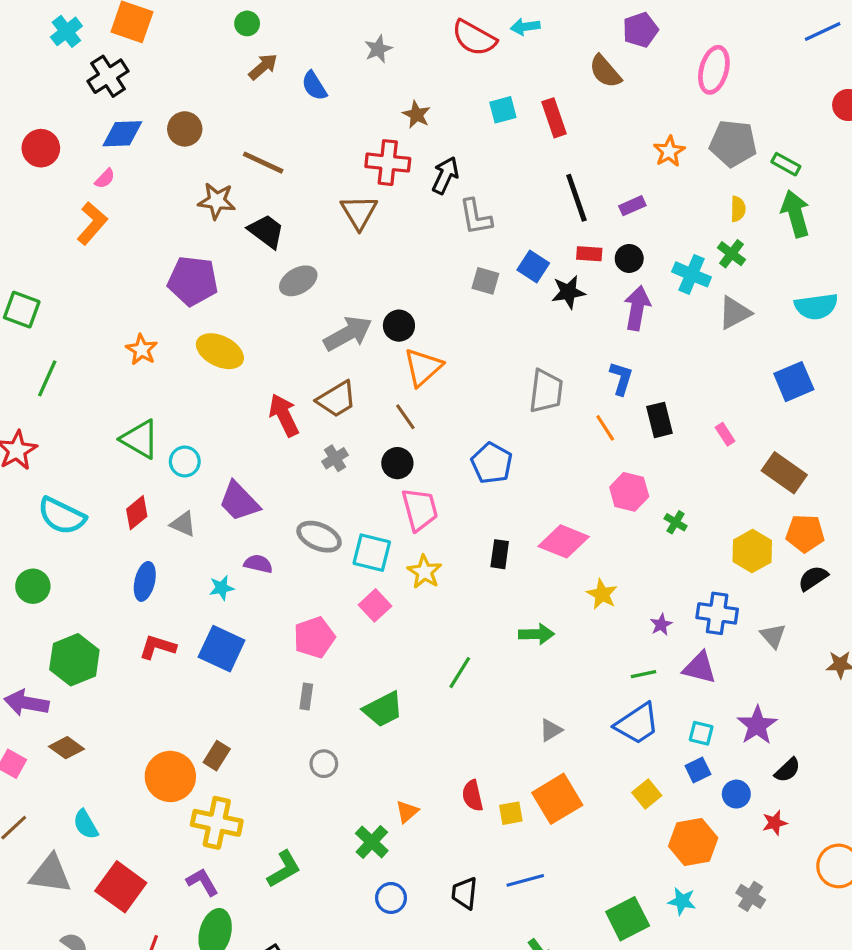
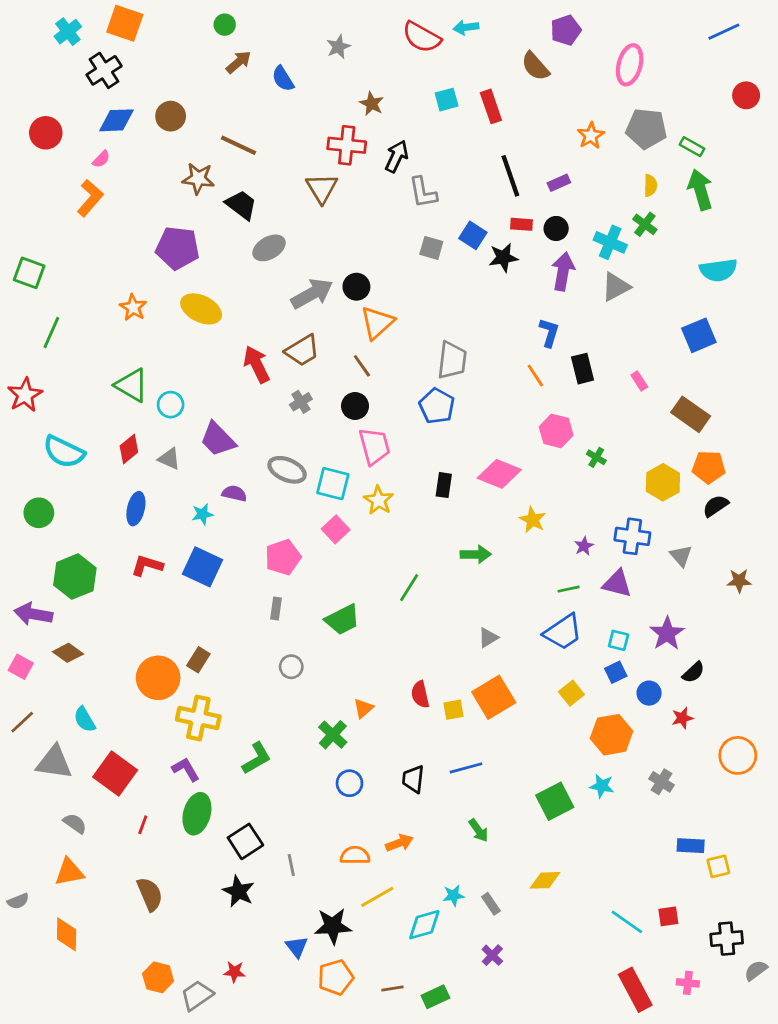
gray triangle: (735, 313) -> (616, 287), moved
gray trapezoid: (546, 391) -> (452, 360), moved

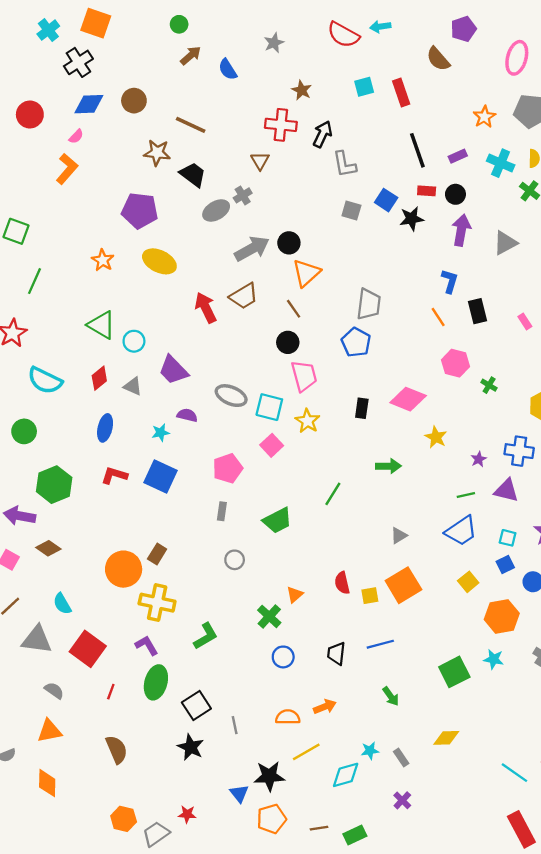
brown triangle: (322, 188) -> (260, 161), size x0.7
cyan cross: (610, 242) -> (501, 163), moved
gray cross: (301, 402) -> (243, 195), moved

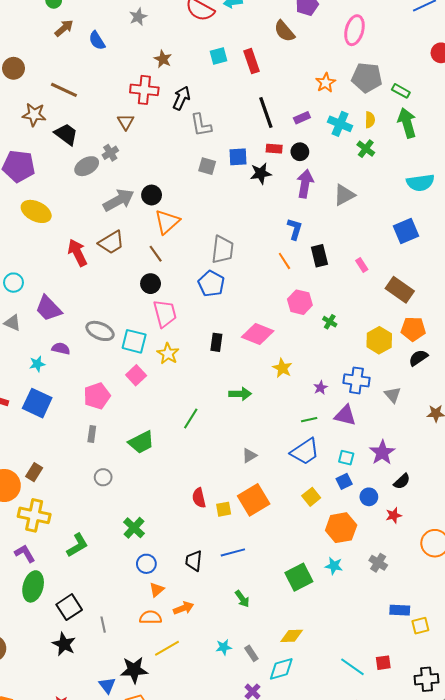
blue square: (386, 200) -> (238, 157), turned -36
orange triangle: (295, 594) -> (157, 590), moved
cyan diamond: (346, 775) -> (281, 669), moved

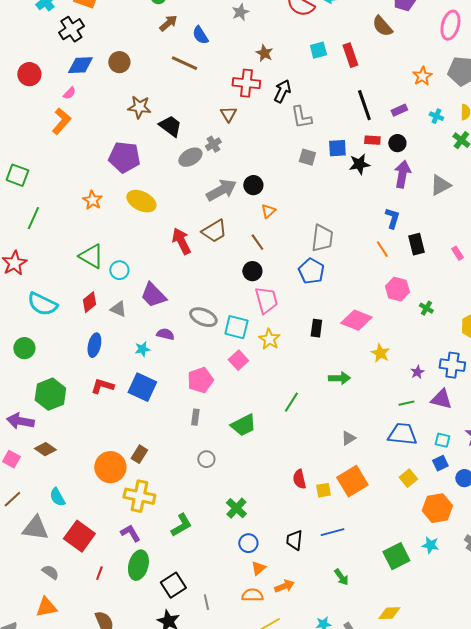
brown line: (64, 90) -> (184, 63), moved
cyan cross: (340, 124) -> (436, 116), size x0.6
orange triangle: (167, 222) -> (268, 211), size x0.6
blue trapezoid: (305, 451) -> (402, 434), turned -140

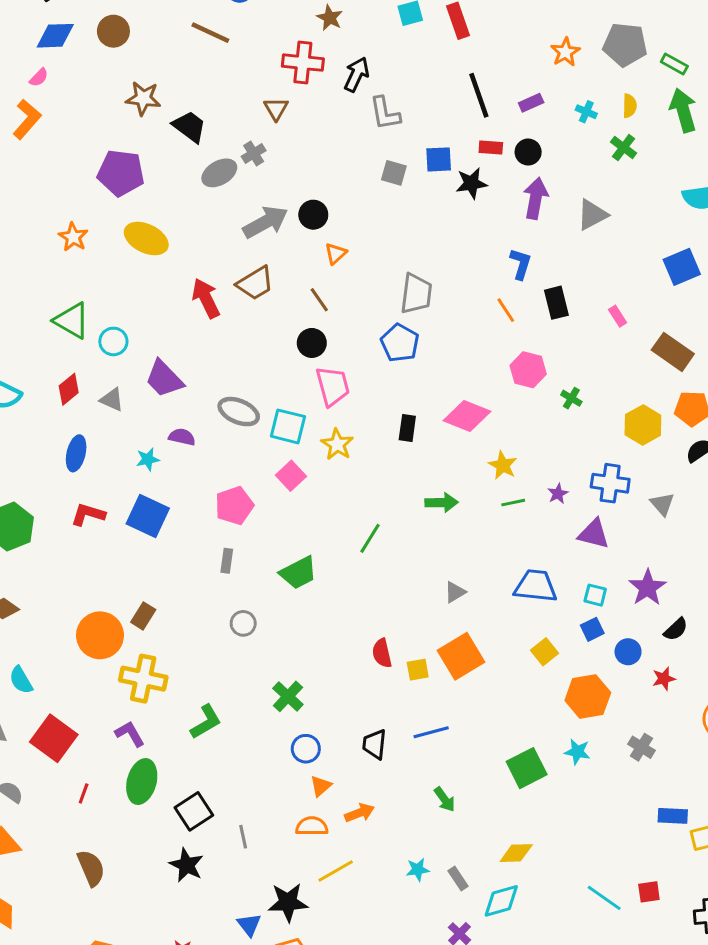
green line: (406, 403) -> (513, 503), moved

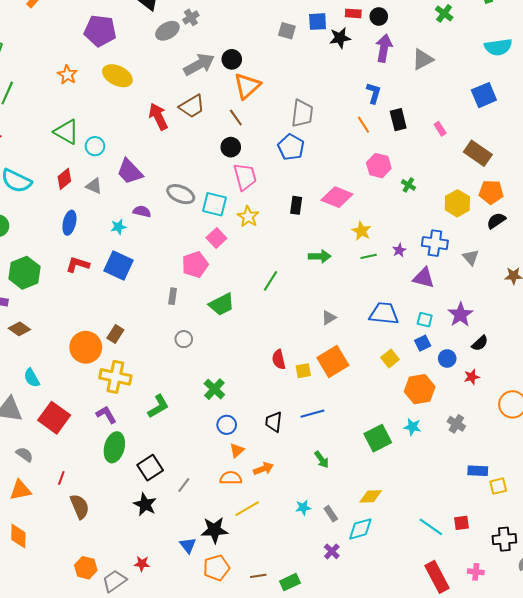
orange triangle: (336, 253) -> (247, 86), size x1.8
pink pentagon: (234, 506) -> (195, 265), moved
red line: (84, 793) -> (61, 478), moved
gray line: (243, 837) -> (184, 485), turned 49

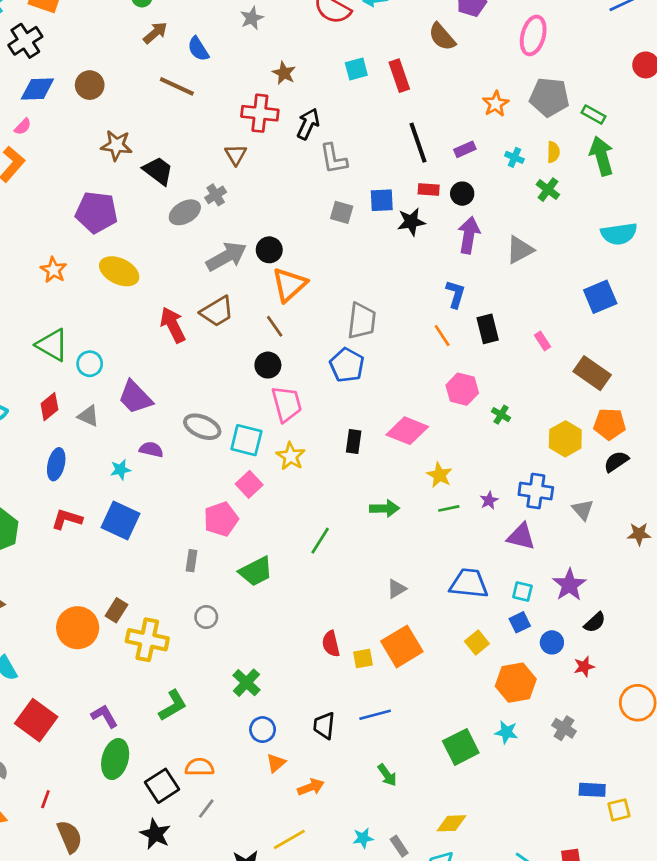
yellow cross: (115, 377) -> (147, 640), moved
orange semicircle: (231, 478) -> (200, 767), moved

